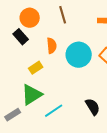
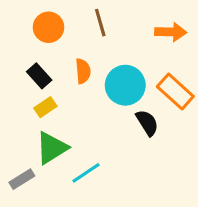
black rectangle: (21, 37) -> (39, 76), moved
yellow rectangle: (36, 68) -> (45, 107), moved
black semicircle: (93, 107) -> (147, 123), moved

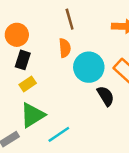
orange circle: (49, 27) -> (17, 35), moved
orange semicircle: (83, 71) -> (65, 48), moved
black rectangle: (39, 76) -> (23, 60), turned 60

